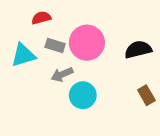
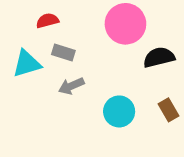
pink circle: (87, 43) -> (125, 24), moved
cyan circle: (83, 95) -> (119, 111), moved

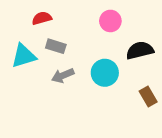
pink circle: (125, 24) -> (110, 21), size x0.6
cyan circle: (119, 111) -> (105, 73), moved

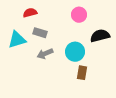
brown rectangle: (148, 97) -> (82, 73), moved, turned 40

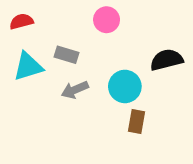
red semicircle: (30, 13) -> (21, 21), moved
pink circle: (79, 15) -> (107, 20), moved

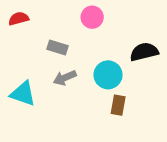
cyan triangle: (28, 66) -> (23, 94), moved, turned 36

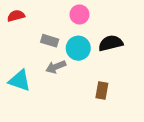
black semicircle: (144, 52) -> (111, 43), moved
cyan circle: (108, 75) -> (78, 48), moved

